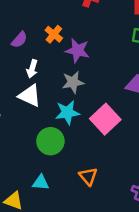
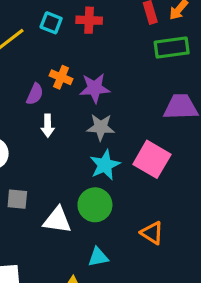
purple semicircle: (19, 40) -> (35, 94), moved
gray star: (73, 82) -> (101, 127), turned 30
white triangle: (30, 96) -> (57, 220), moved

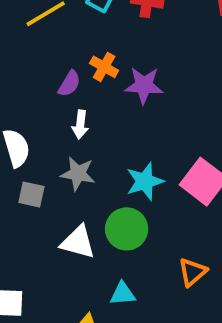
gray star: (101, 127) -> (78, 174), moved
gray square: (17, 199) -> (31, 195), moved
orange triangle: (152, 233) -> (193, 272), turned 40

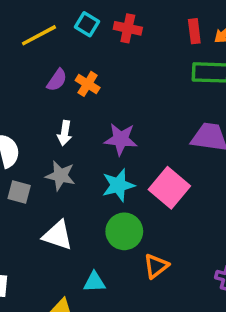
purple semicircle: (69, 84) -> (57, 80), moved
purple star: (144, 85) -> (121, 139), moved
green circle: (127, 229) -> (124, 231), moved

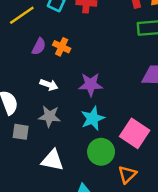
white arrow: (65, 133) -> (49, 85), turned -72
pink square: (169, 188) -> (135, 133), moved

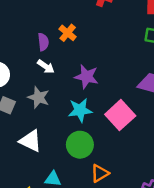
purple semicircle: (39, 47) -> (43, 42), moved, turned -48
pink square: (135, 133) -> (120, 115), moved

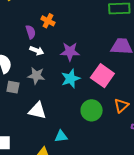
green circle: (80, 145) -> (92, 110), moved
orange triangle: (100, 173) -> (121, 106), moved

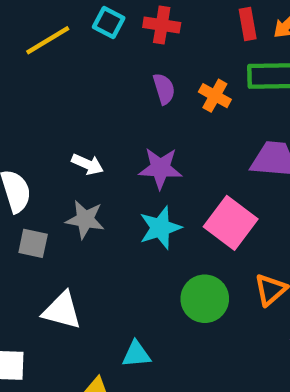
orange cross: (48, 21) -> (215, 96), moved
purple semicircle: (31, 32) -> (164, 89), moved
white triangle: (37, 111) -> (62, 311), moved

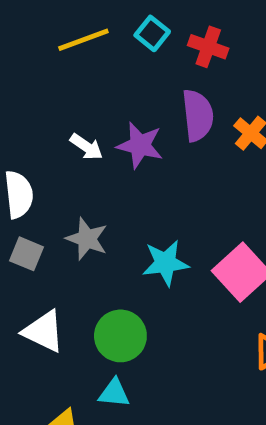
purple semicircle: (164, 89) -> (198, 115), size x1.5
white arrow: (87, 164) -> (86, 147), moved
purple star: (160, 168) -> (140, 145), moved
green circle: (205, 299) -> (120, 336), moved

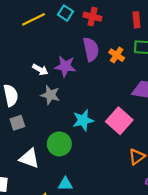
gray star: (87, 239) -> (50, 95), moved
gray square: (27, 254) -> (17, 123), turned -35
green circle: (120, 336) -> (59, 144), moved

